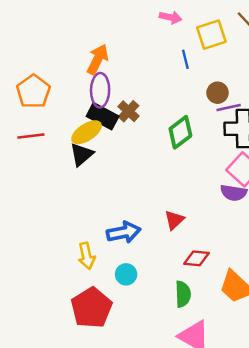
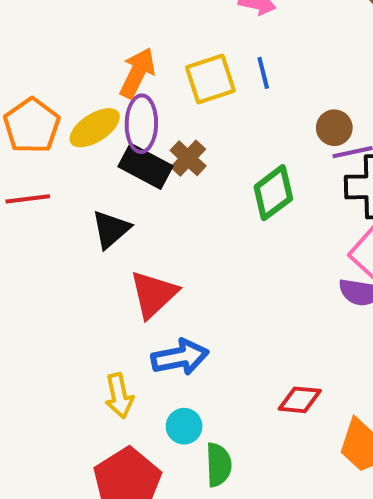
yellow square: (211, 35) -> (210, 79), moved
blue line: (185, 59) -> (263, 73), moved
yellow ellipse: (87, 132) -> (95, 128), moved
red triangle: (174, 220) -> (154, 294), moved, size x1.5
green semicircle: (183, 294) -> (219, 465), moved

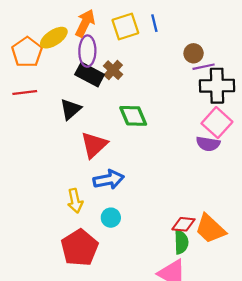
yellow ellipse: (95, 128) -> (54, 38), moved
green diamond: (273, 193) -> (133, 116), moved, turned -76
red diamond: (300, 400) -> (183, 224), moved
green semicircle: (219, 465) -> (181, 242), moved

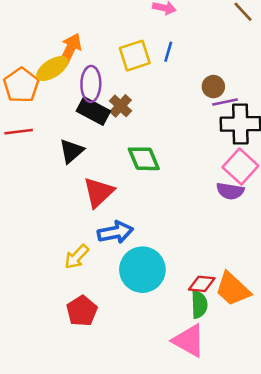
orange arrow: (85, 23) -> (70, 49), moved
blue line: (154, 23) -> (168, 52), turned 30
yellow arrow: (75, 201) -> (77, 257), turned 55
cyan circle: (111, 218) -> (142, 270), moved, size x2.0
red pentagon: (80, 248) -> (82, 311), size x0.7

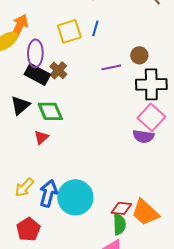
brown circle: (213, 87) -> (139, 55), moved
purple line: (225, 102) -> (111, 67), moved
green diamond: (144, 159) -> (50, 111), moved
red triangle: (99, 192) -> (41, 137), size x0.6
blue arrow: (115, 232) -> (48, 193), moved, turned -64

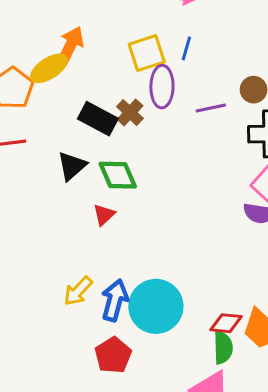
purple ellipse: (35, 53) -> (162, 87), moved
red pentagon: (28, 229) -> (113, 355), moved

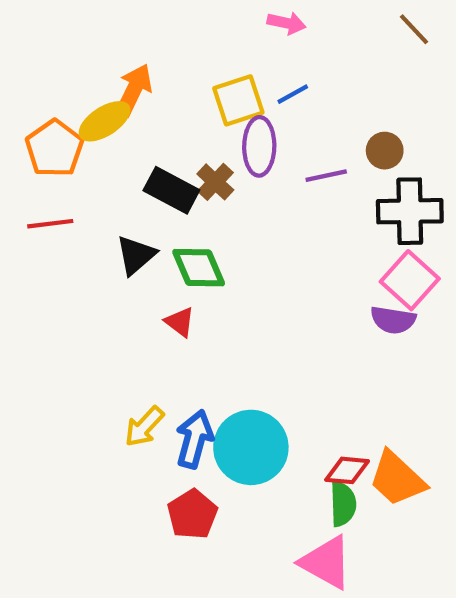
blue line: (186, 48) -> (293, 94), turned 45
red triangle: (104, 215) -> (180, 322), turned -40

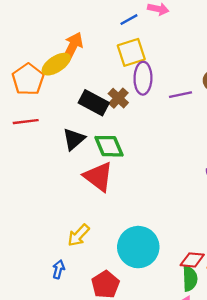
blue line: (293, 94) -> (129, 20), moved
red triangle: (180, 322) -> (98, 177), size x1.8
blue arrow: (194, 439) -> (59, 269), moved, size x0.6

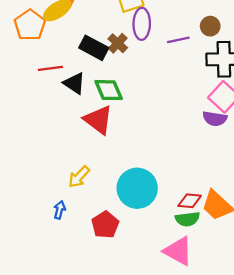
red line: (26, 122) -> (50, 68), moved
black triangle: (74, 139) -> (74, 83), turned -45
green semicircle: (190, 279) -> (187, 219), turned 85

